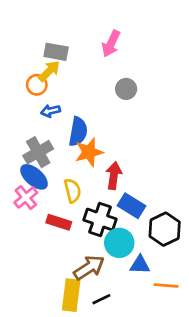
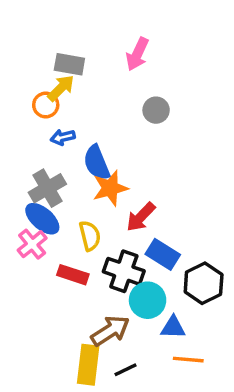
blue semicircle: (78, 132) -> (97, 163), turned 148
red arrow: (114, 176) -> (141, 217), turned -144
orange line: (166, 285) -> (188, 360), moved

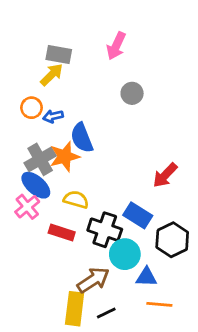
orange circle: (46, 105) -> (32, 108), moved
orange star: (110, 188) -> (65, 156), moved
red arrow: (141, 217) -> (165, 175), moved
yellow semicircle: (90, 236) -> (76, 200), turned -60

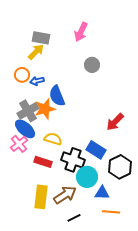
yellow rectangle: (75, 309) -> (41, 197), moved

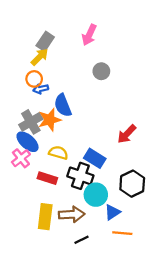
gray rectangle: (41, 38) -> (45, 41), turned -66
orange circle: (22, 75) -> (34, 79), moved
blue rectangle: (96, 150) -> (95, 158), moved
blue triangle: (102, 193) -> (112, 212), turned -35
brown arrow: (65, 195) -> (72, 214), turned 30

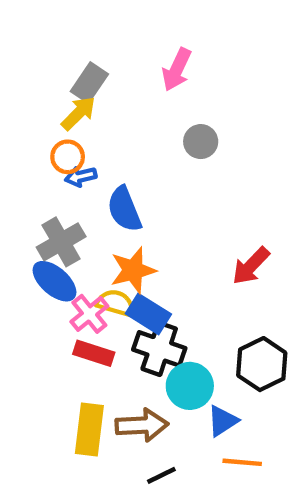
orange star: (50, 120) -> (133, 270), moved
pink cross: (21, 158) -> (89, 314), moved
blue rectangle: (95, 158) -> (148, 314), moved

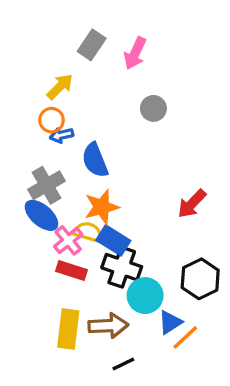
gray rectangle: (89, 83) -> (92, 45), moved
orange line: (242, 462) -> (185, 337), moved, turned -48

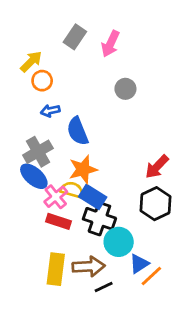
yellow arrow: (60, 87) -> (31, 61), moved
orange circle: (51, 120) -> (42, 81), moved
black hexagon: (200, 279) -> (155, 204), moved
black line: (123, 364) -> (104, 287), moved

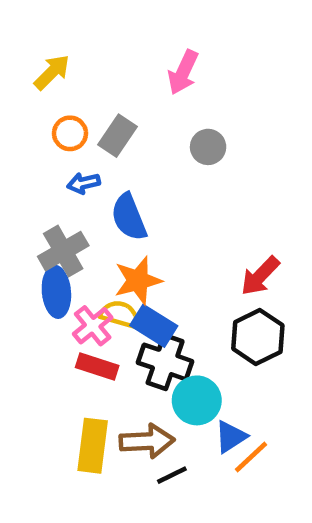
gray rectangle: (75, 37) -> (118, 136), moved
yellow arrow: (31, 61) -> (52, 72), moved
blue ellipse: (34, 176) -> (56, 292), turned 44

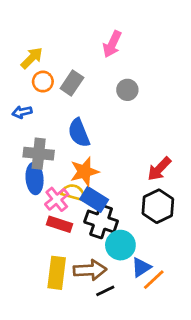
yellow arrow: (52, 72) -> (32, 58), moved
blue arrow: (84, 183) -> (22, 112), moved
gray cross: (63, 251) -> (39, 154), turned 36

